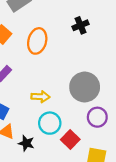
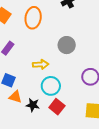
gray circle: (85, 87) -> (67, 45), moved, size x0.7
red square: (70, 139) -> (57, 107), moved

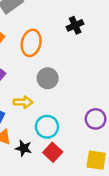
gray circle: (67, 45) -> (48, 78), moved
yellow arrow: (41, 64) -> (23, 102), moved

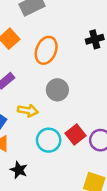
black star: (24, 148) -> (19, 170), moved
red square: (53, 152) -> (76, 134), moved

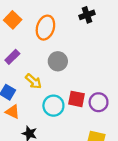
yellow arrow: (28, 111) -> (33, 81), turned 36
red square: (76, 134) -> (77, 99), turned -36

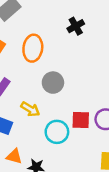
orange triangle: (13, 112) -> (14, 156), moved

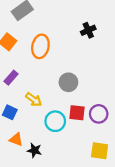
black cross: (76, 26) -> (88, 30), moved
gray circle: (53, 83) -> (68, 82), moved

